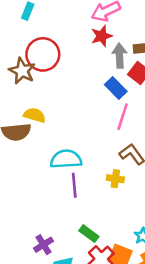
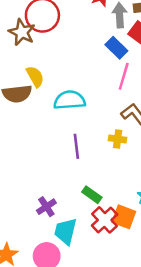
yellow semicircle: (35, 115) -> (35, 77), turned 45
cyan semicircle: (66, 159) -> (70, 100), moved

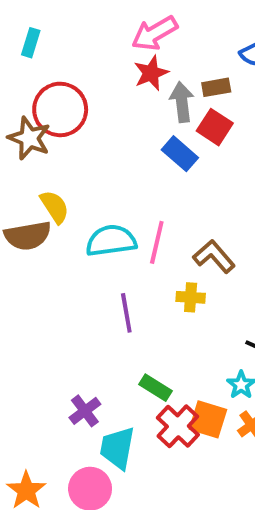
pink line: (124, 76) -> (157, 242), moved

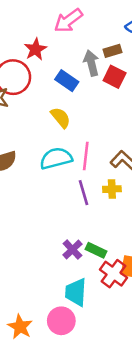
red star: (151, 73) -> (36, 49), moved
blue rectangle: (180, 154) -> (67, 81), moved
yellow semicircle: (55, 207) -> (61, 118), moved
purple line: (126, 313) -> (84, 193), moved
purple cross: (85, 411) -> (72, 250), moved

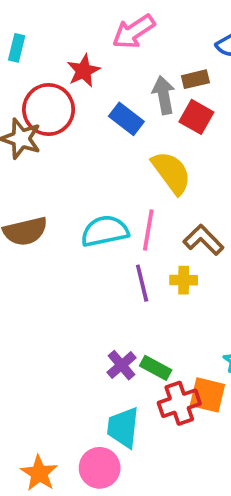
yellow semicircle: (61, 118) -> (171, 173), moved, size x1.4
red cross: (113, 274) -> (179, 403), turned 32

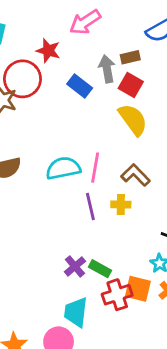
red star: (84, 71) -> (48, 51), turned -30
yellow semicircle: (171, 173) -> (133, 120), moved

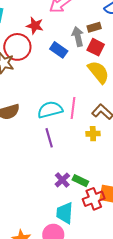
purple line: (90, 206) -> (49, 138), moved

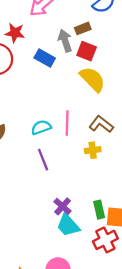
cyan semicircle: (50, 110) -> (41, 127), size x0.7
green rectangle: (80, 181) -> (99, 210), moved, turned 56
red cross: (94, 199) -> (105, 240), moved
cyan trapezoid: (65, 213) -> (68, 225), moved, turned -40

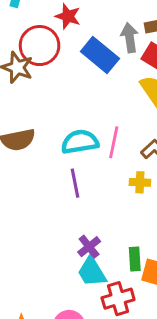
blue rectangle: (45, 58) -> (100, 55), size x1.4
cyan semicircle: (41, 127) -> (80, 142), size x1.4
red cross: (105, 240) -> (118, 299), moved

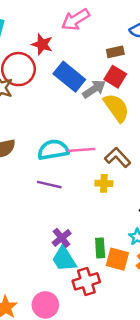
gray arrow: (130, 38) -> (94, 89), moved, turned 65
pink line: (114, 142) -> (82, 150), turned 75
purple line: (75, 183) -> (49, 185), turned -65

